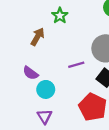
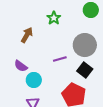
green star: (60, 16) -> (54, 18), moved

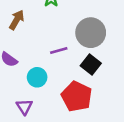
cyan circle: (34, 80) -> (37, 77), moved

